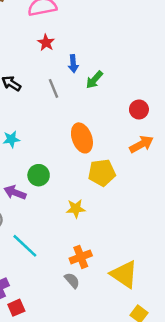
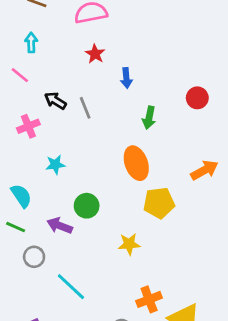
green arrow: (94, 80) -> (149, 118), moved, turned -30
gray line: (53, 88) -> (85, 108), moved
red circle: (139, 109) -> (197, 98), moved
orange cross: (81, 257) -> (149, 299), moved

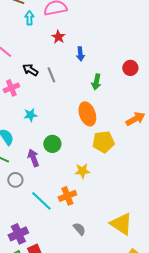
cyan arrow: (31, 42) -> (29, 18), moved
purple arrow: (60, 226) -> (33, 158), turned 48
orange cross: (149, 299) -> (67, 196), moved

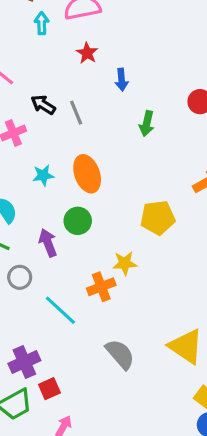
orange ellipse: (87, 114) -> (87, 174), moved
orange cross: (67, 196) -> (101, 287), moved
gray semicircle: (79, 229) -> (120, 354), size x1.5

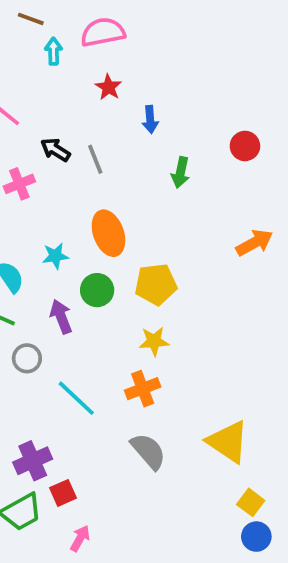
cyan star: (43, 175) -> (55, 256), moved
yellow pentagon: (158, 218) -> (156, 284), moved
orange cross: (101, 287) -> (143, 389), moved

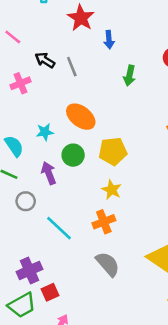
red star: (108, 87) -> (81, 18), size x1.5
orange ellipse: (108, 233) -> (81, 117), turned -32
yellow star: (154, 341) -> (112, 190), turned 30

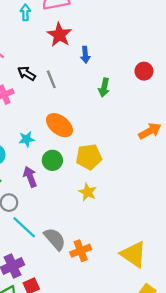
orange cross: (104, 222) -> (81, 251), moved
cyan line: (59, 228) -> (24, 227), moved
gray semicircle: (108, 264) -> (55, 239), moved

